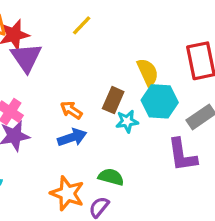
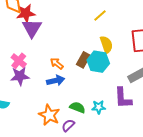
yellow line: (82, 25) -> (100, 16), moved
cyan hexagon: (160, 101) -> (98, 62), moved
cyan star: (127, 121) -> (99, 107), moved

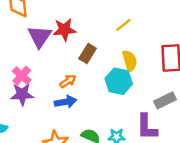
red star: (26, 13) -> (64, 30), moved
brown rectangle: (83, 60) -> (88, 54), moved
orange arrow: (57, 64) -> (68, 81), turned 104

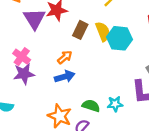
yellow semicircle: (130, 61) -> (103, 31), moved
cyan hexagon: (119, 81) -> (119, 38), moved

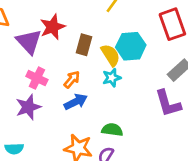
yellow semicircle: (103, 31) -> (110, 55), moved
pink cross: (22, 57) -> (37, 78), moved
cyan star: (115, 104) -> (112, 78), moved

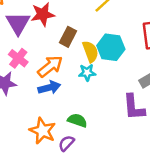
orange arrow: (72, 79) -> (50, 66), size x1.5

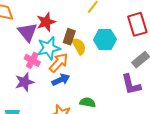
yellow semicircle: (90, 52) -> (79, 46), moved
cyan star: (87, 73) -> (49, 48), moved, size x1.6

